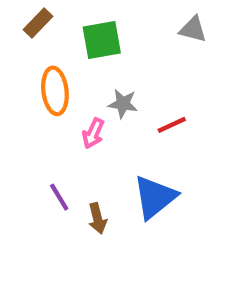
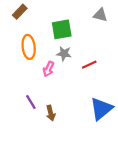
green square: (102, 40) -> (62, 29), moved
blue triangle: (155, 197) -> (101, 109), moved

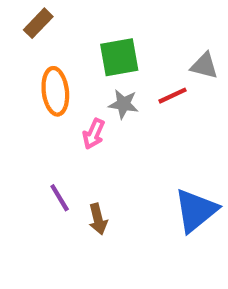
gray triangle: (100, 15) -> (204, 66), moved
red line: (89, 65) -> (172, 96), moved

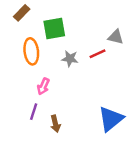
green square: (119, 57) -> (54, 28), moved
pink arrow: (94, 134) -> (43, 86), moved
purple line: (60, 198) -> (34, 112), turned 49

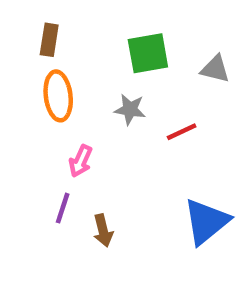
brown rectangle: (22, 13) -> (49, 40), moved, turned -35
green square: (54, 28) -> (148, 53), moved
red line: (98, 54) -> (182, 132), moved

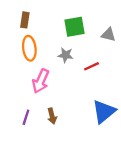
pink arrow: (81, 161) -> (41, 81), size x1.5
purple line: (63, 208) -> (26, 117), moved

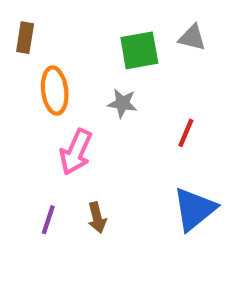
brown rectangle: (25, 20) -> (25, 38), moved
gray triangle: (108, 35) -> (192, 38), moved
red line: (92, 66) -> (186, 133), moved, turned -42

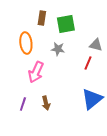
brown rectangle: (25, 38) -> (42, 18), moved
gray triangle: (192, 38) -> (96, 45), moved

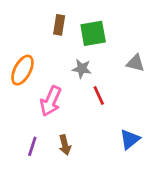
orange ellipse: (26, 43) -> (22, 70), moved, turned 35
red line: (88, 63) -> (99, 96), moved, turned -48
blue triangle: (92, 99) -> (130, 139), size x0.7

